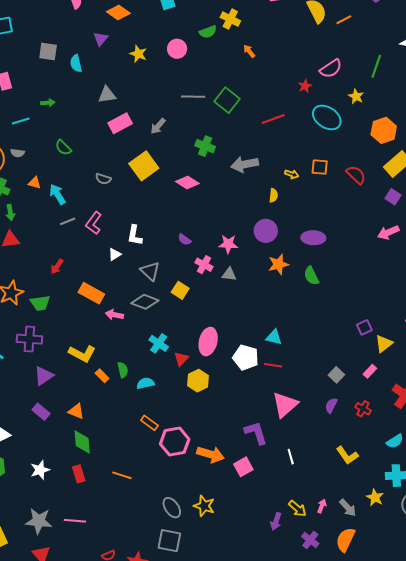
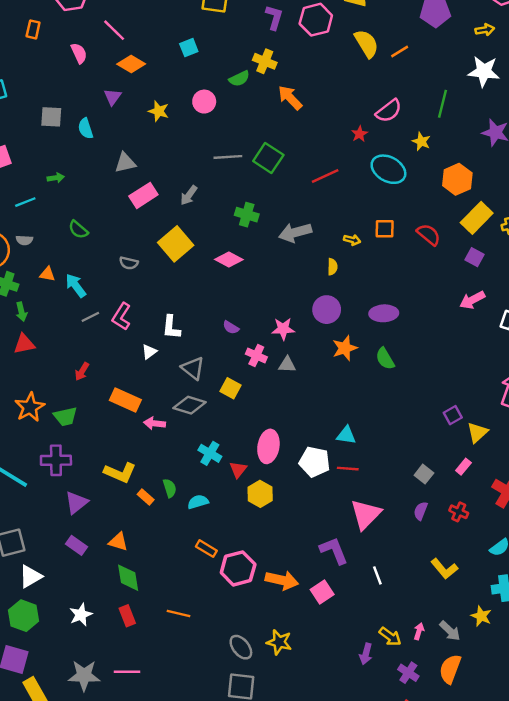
orange arrow: (249, 51) -> (290, 98), size x1.6

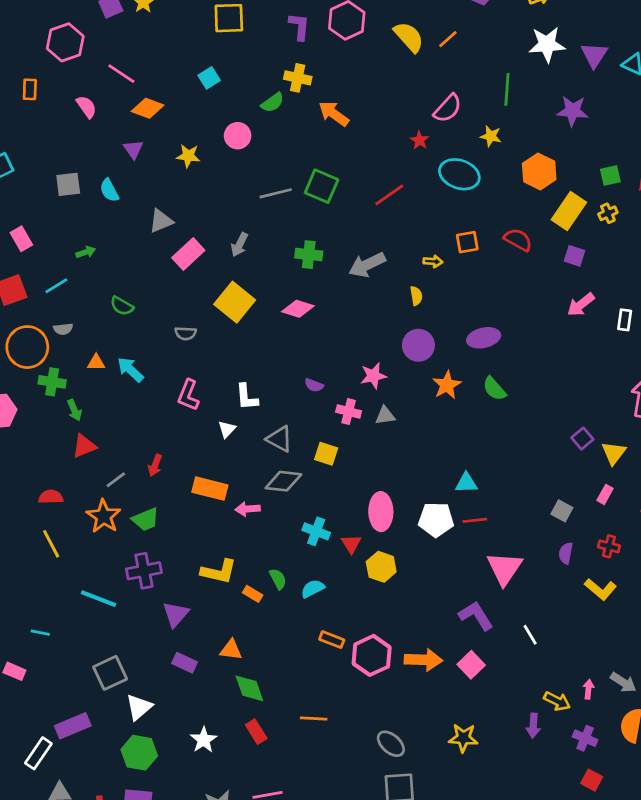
gray line: (90, 317) -> (116, 480), moved
yellow L-shape: (444, 569) -> (600, 589), moved
yellow star: (279, 642) -> (463, 738), moved

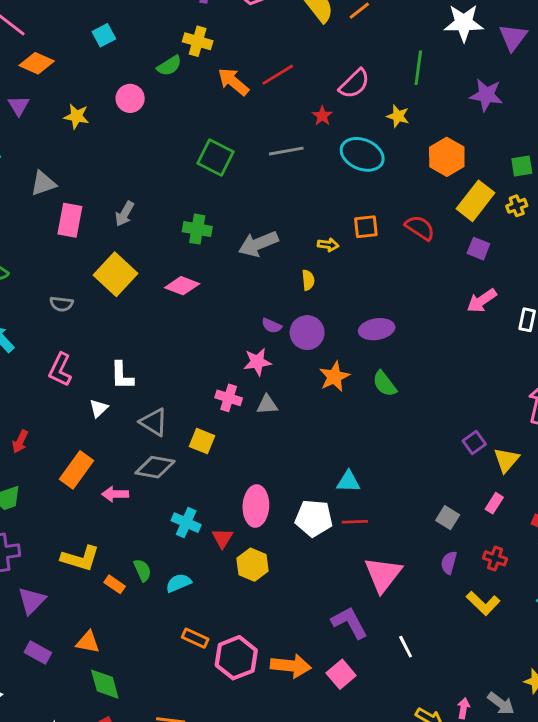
gray line: (276, 193) -> (286, 151), moved
red line: (389, 195) -> (278, 75), moved
pink rectangle: (188, 254) -> (70, 220), turned -40
purple semicircle: (314, 385) -> (272, 326), moved
orange rectangle: (210, 489) -> (77, 470), turned -72

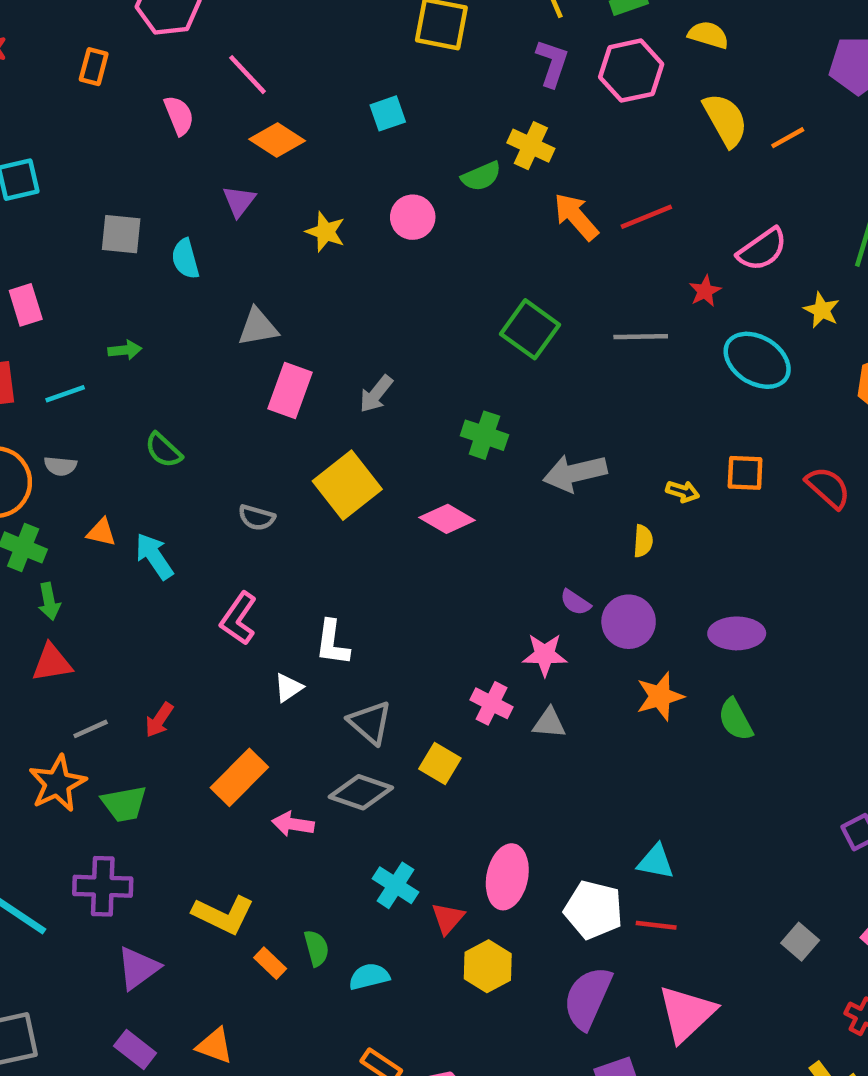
purple semicircle: (449, 563) -> (588, 998), moved, size x1.8

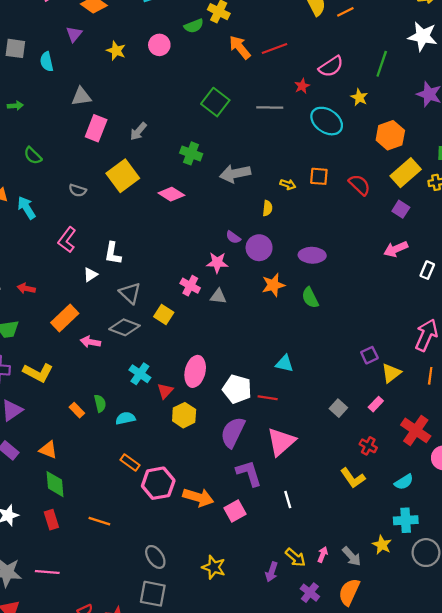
red arrow: (159, 720) -> (26, 288), turned 66
cyan triangle: (656, 862) -> (285, 364), moved
yellow L-shape: (223, 915) -> (38, 373), moved

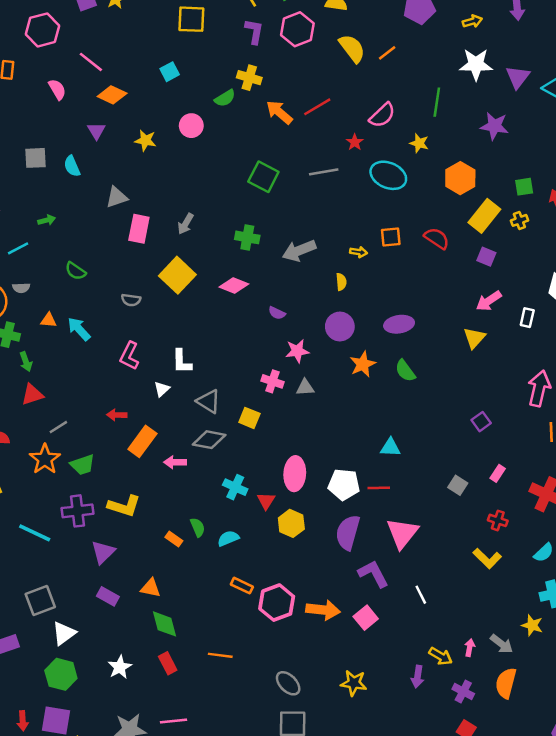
purple semicircle: (233, 237) -> (277, 313), moved
red arrow: (26, 288) -> (117, 415), moved
yellow triangle: (391, 373) -> (474, 338), moved

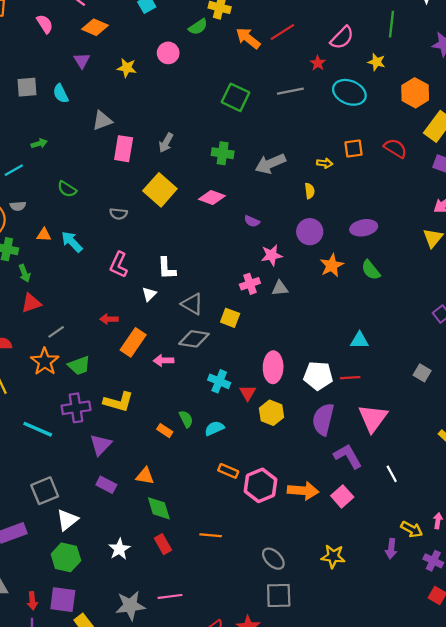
pink cross: (272, 381) -> (250, 284), turned -36

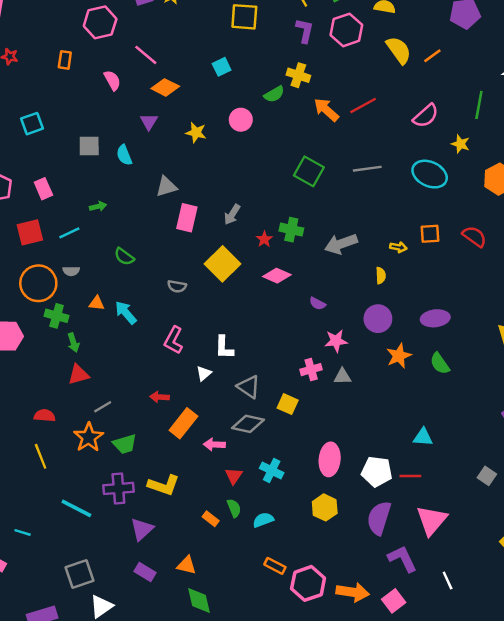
red star: (318, 63) -> (264, 239), moved
red triangle: (248, 393) -> (234, 476), moved

